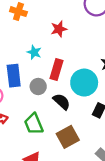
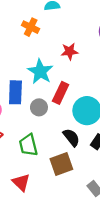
cyan star: (34, 52) -> (40, 72), size x1.6
black semicircle: (62, 102) -> (71, 137), moved

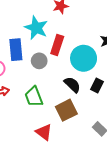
red triangle: (21, 182) -> (44, 132), moved

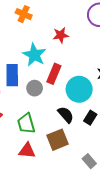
red triangle: (44, 132) -> (27, 151), moved, turned -36

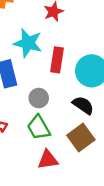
gray circle: (35, 88) -> (39, 98), moved

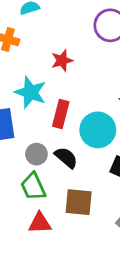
black semicircle: (83, 105) -> (66, 158), moved
brown square: (81, 138) -> (79, 202), turned 36

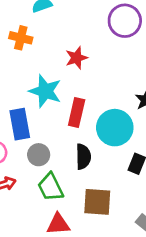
gray circle: (36, 154) -> (39, 155), moved
black semicircle: (66, 158) -> (83, 157), turned 50

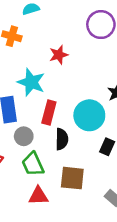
red rectangle: (77, 112) -> (49, 112), moved

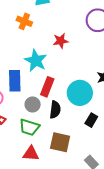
gray circle: (24, 136) -> (33, 104), moved
green trapezoid: (33, 164) -> (29, 127), turned -55

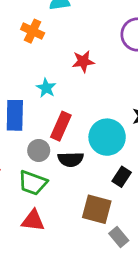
cyan star: (36, 61) -> (46, 88), size x0.6
black semicircle: (55, 110) -> (71, 159), turned 78
brown square: (60, 142) -> (97, 209), moved

